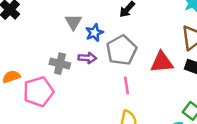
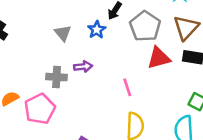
blue star: (94, 33) -> (97, 30), moved
gray pentagon: (121, 50) -> (145, 26), moved

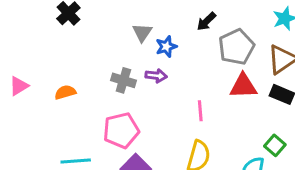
blue star: (97, 30) -> (166, 47), moved
pink pentagon: (40, 109) -> (121, 130), moved

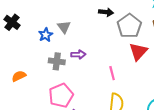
black arrow: (206, 21) -> (106, 12), turned -120
blue star: (166, 47) -> (46, 35), moved
red triangle: (243, 86) -> (138, 52), turned -36

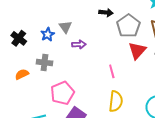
black cross: (12, 22) -> (19, 38), moved
purple arrow: (78, 54) -> (79, 44), moved
gray cross: (57, 61) -> (44, 63), moved

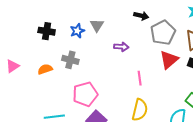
black cross: (19, 38) -> (47, 31), turned -35
purple arrow: (79, 44) -> (121, 47), moved

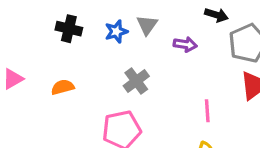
purple arrow: (121, 47) -> (185, 44), moved
gray cross: (70, 60) -> (136, 81), moved, turned 35

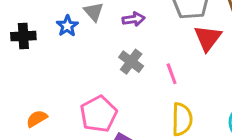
gray cross: (136, 81) -> (131, 62), moved
orange semicircle: (63, 87) -> (37, 119), moved

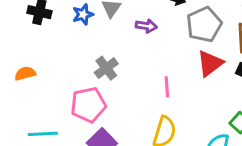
gray cross: (131, 62) -> (106, 68), moved
orange semicircle: (37, 119) -> (25, 73), moved

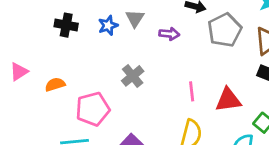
red triangle: (210, 63) -> (228, 100), moved, turned 32
pink pentagon: (88, 105) -> (93, 109), moved

